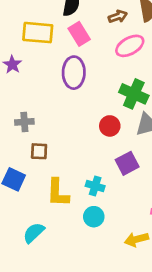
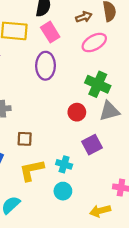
brown square: (39, 151) -> (25, 139), moved
yellow L-shape: (58, 193) -> (32, 170), turned 76

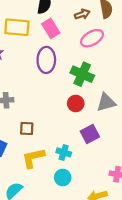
green cross: (98, 84) -> (82, 74), moved

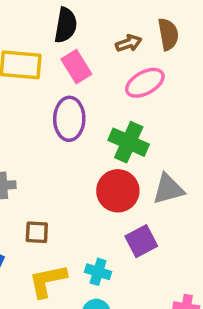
red circle: (76, 103) -> (118, 191), size x1.5

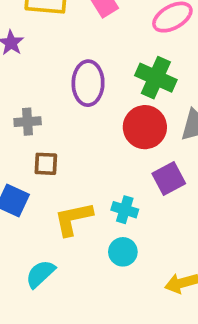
purple ellipse: (69, 119) -> (88, 83), moved
brown square: (37, 232) -> (46, 164), moved

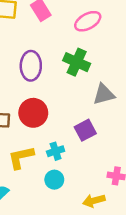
red circle: (145, 127) -> (33, 113), moved
cyan cross: (125, 210) -> (56, 151), turned -35

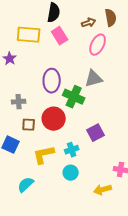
pink ellipse: (88, 21) -> (98, 45), turned -35
green cross: (77, 62) -> (74, 97), moved
gray triangle: (104, 94) -> (94, 79), moved

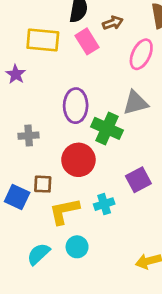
brown arrow: (89, 23) -> (113, 23), moved
brown square: (29, 125) -> (43, 184), moved
cyan circle: (71, 173) -> (77, 247), moved

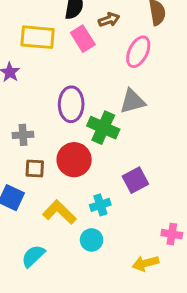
brown square: (43, 184) -> (35, 168), moved
yellow L-shape: (64, 211) -> (59, 212), turned 56
cyan circle: (77, 247) -> (92, 240), moved

